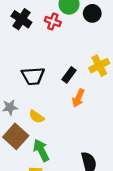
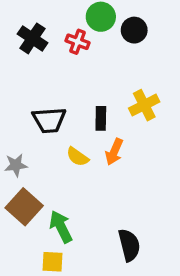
black rectangle: (69, 75) -> (101, 118), turned -35
yellow semicircle: (37, 117) -> (77, 157), moved

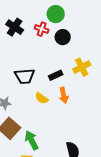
black circle: (134, 30) -> (63, 37), moved
black rectangle: (101, 118) -> (56, 75), turned 64
orange arrow: (114, 152) -> (64, 95), turned -35

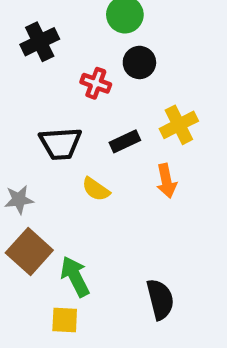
black cross: (15, 27) -> (40, 42), turned 30
red cross: (42, 29) -> (96, 83), moved
orange arrow: (64, 95) -> (166, 181), moved

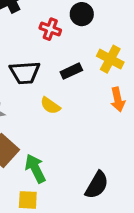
yellow cross: (179, 125) -> (110, 59), turned -35
orange arrow: (166, 181) -> (118, 100), moved
black semicircle: (160, 299) -> (97, 185), turned 44

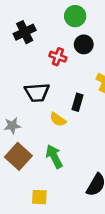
black rectangle: (71, 71) -> (78, 102), moved, turned -49
green arrow: (35, 168) -> (54, 156), moved

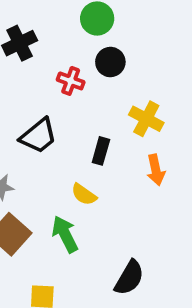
black trapezoid: (37, 92) -> (38, 136), turned -35
yellow semicircle: (58, 120) -> (84, 194), moved

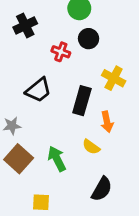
black rectangle: (101, 151) -> (82, 101), size x1.5
orange arrow: (156, 170) -> (107, 122), moved
yellow semicircle: (84, 194) -> (91, 147), moved

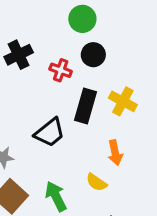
black cross: (25, 25) -> (19, 55), moved
black trapezoid: (38, 90) -> (50, 133), moved
black rectangle: (82, 101) -> (86, 106), moved

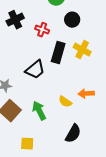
black circle: (93, 55) -> (72, 20), moved
orange arrow: (115, 153) -> (86, 94), moved, turned 98

